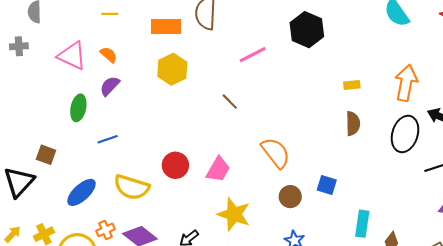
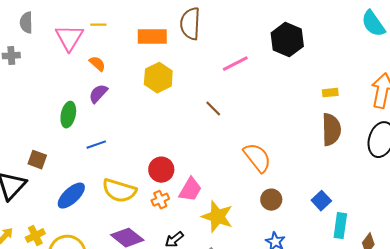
pink triangle: (72, 56) -> (69, 38), moved, turned 36
brown semicircle: (353, 124) -> (331, 130), size x1.4
pink trapezoid: (218, 169) -> (190, 190), moved
blue square: (327, 185) -> (321, 201), moved, turned 30
orange cross: (106, 230) -> (160, 200), moved

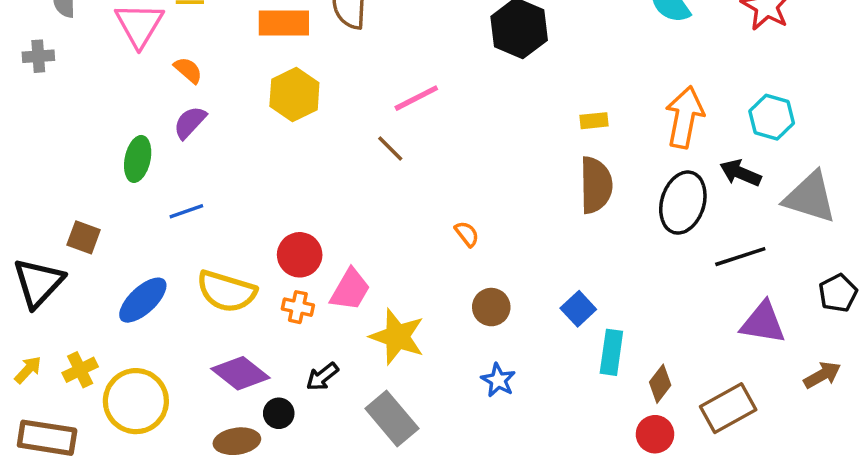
pink line: (235, 64) -> (416, 98), moved
orange semicircle: (257, 158) -> (467, 234), size x0.5
orange cross: (160, 200) -> (298, 307), turned 36

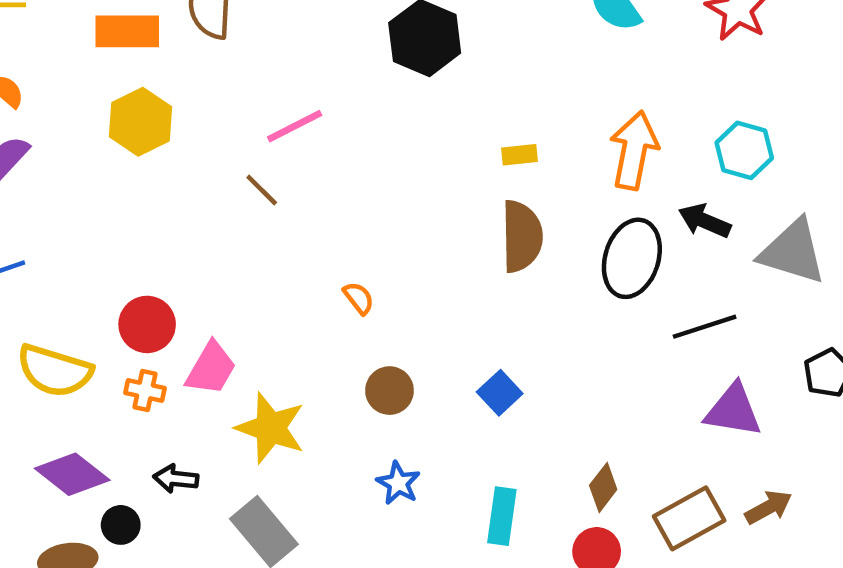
cyan rectangle: (611, 352) -> (502, 516), moved
brown arrow: (822, 375) -> (768, 507), moved
black arrow: (322, 377) -> (176, 479), turned 44

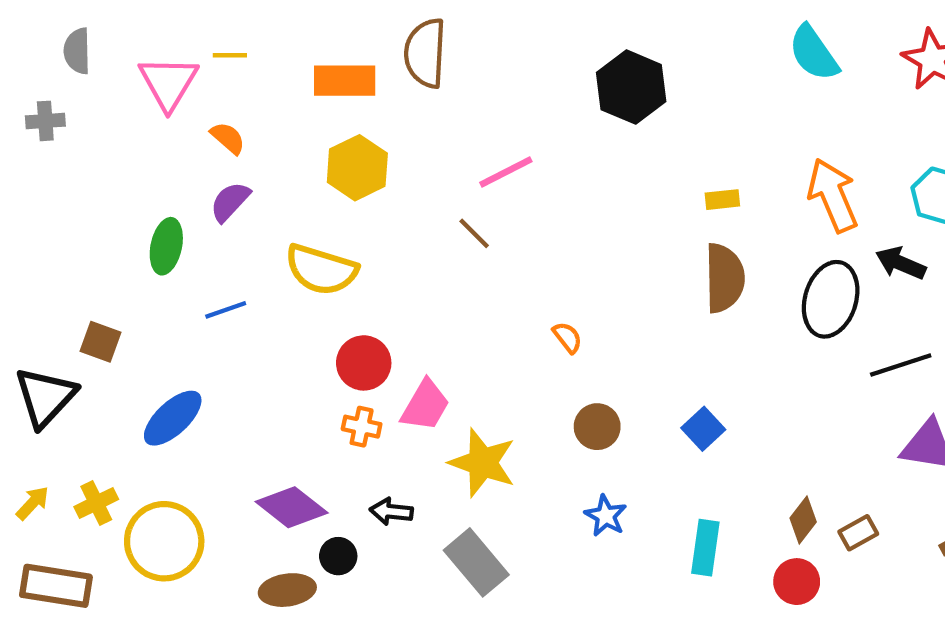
orange arrow: (634, 150) -> (833, 195), turned -34
yellow semicircle: (55, 371) -> (321, 270), moved
brown rectangle: (689, 518) -> (858, 533), moved, size x0.6

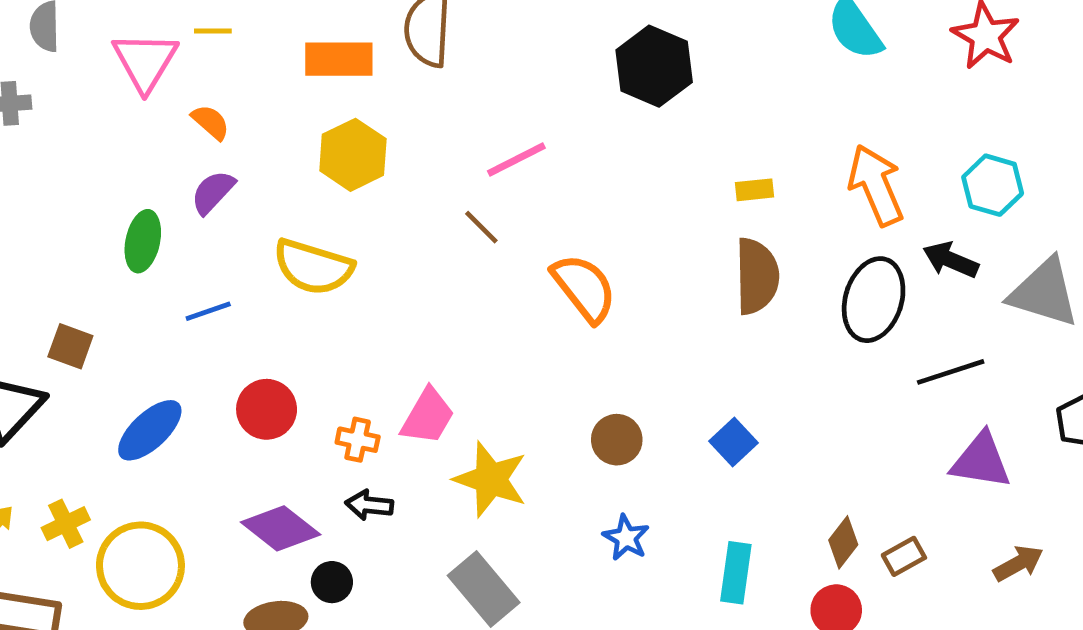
orange semicircle: (567, 337) -> (584, 288), moved, size x2.0
red circle: (364, 363) -> (267, 409), moved
black arrow: (391, 512) -> (369, 505), moved

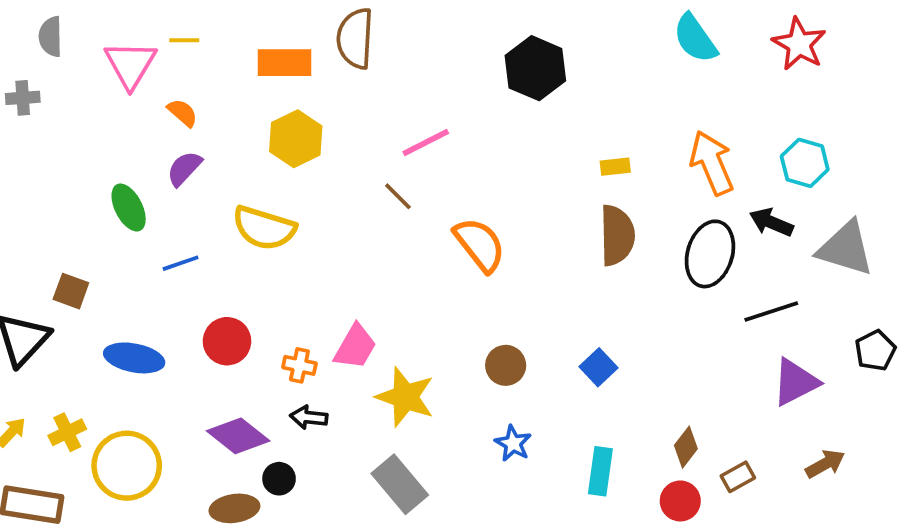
green ellipse: (143, 241) -> (129, 207), turned -39
blue ellipse: (150, 430) -> (134, 358), turned 54
purple triangle: (981, 461) -> (795, 382), turned -36
brown rectangle: (904, 556) -> (738, 477), moved

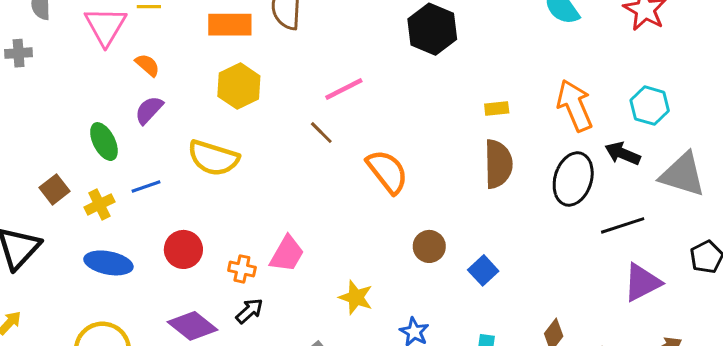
brown square: (71, 291) -> (55, 189), moved, turned 32
brown circle: (506, 365) -> (429, 246), moved
yellow star: (405, 397) -> (356, 297), moved, size x0.7
black arrow: (309, 417) -> (249, 311), turned 132
yellow cross: (67, 432) -> (99, 204), moved

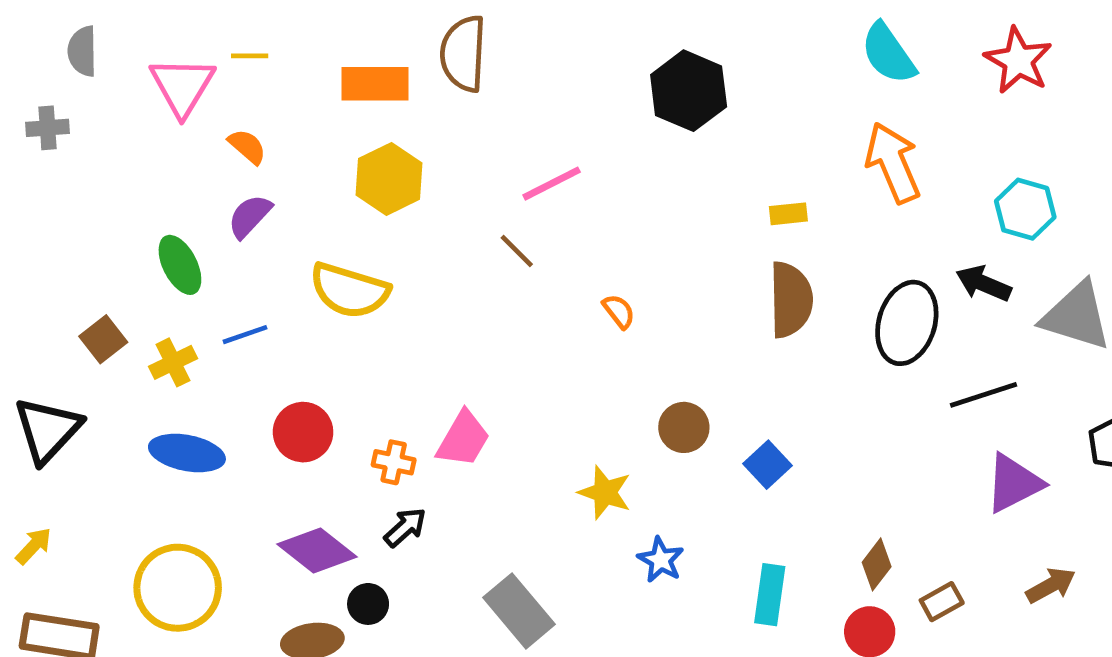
orange arrow: (575, 106) -> (893, 163), moved
orange semicircle: (387, 172) -> (619, 311), size x0.5
yellow star: (356, 297) -> (605, 492), moved

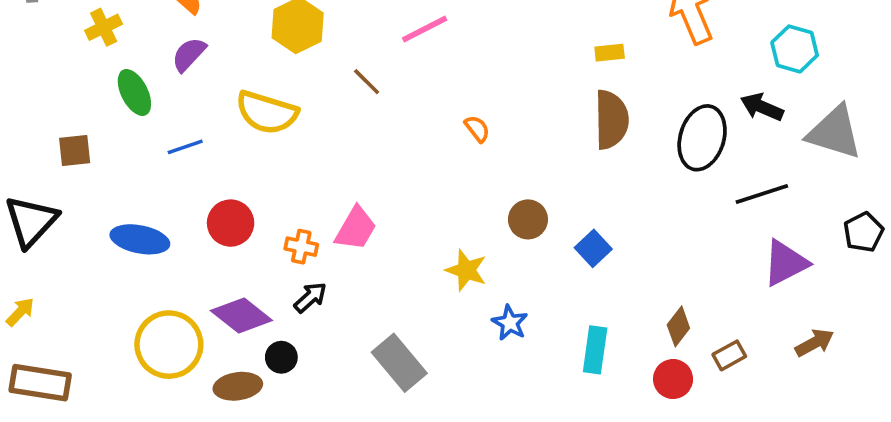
brown line: (517, 251) -> (367, 82), moved
brown square: (103, 339) -> (75, 151), turned 32
yellow cross: (173, 362) -> (104, 27), moved
yellow circle: (178, 588) -> (169, 345), moved

